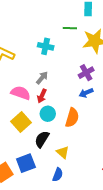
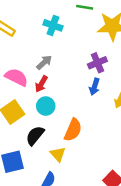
blue arrow: (86, 93) -> (94, 87), turned -56
orange semicircle: (72, 118) -> (73, 130), moved

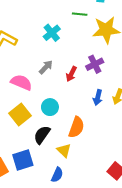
cyan cross: (53, 25) -> (52, 33), turned 35
red arrow: (41, 84) -> (71, 74), moved
blue arrow: (94, 87) -> (98, 97), moved

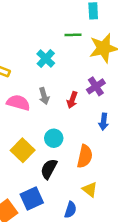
gray arrow: (46, 67) -> (44, 96), turned 128
pink semicircle: (21, 82) -> (18, 103), moved
yellow triangle: (64, 150) -> (90, 189), moved

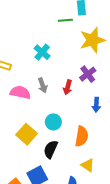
green line: (73, 35) -> (65, 20), moved

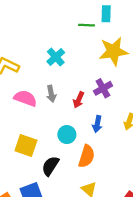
blue arrow: (96, 105) -> (97, 124), moved
cyan circle: (53, 122) -> (67, 135), moved
yellow square: (27, 134) -> (26, 145), turned -30

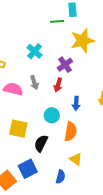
purple cross: (103, 88) -> (65, 65), moved

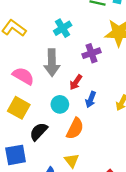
gray arrow: (34, 83) -> (52, 63), size x1.6
red arrow: (58, 85) -> (76, 82), moved
pink semicircle: (13, 89) -> (23, 76), moved

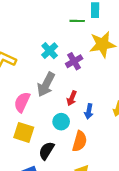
purple cross: (92, 53) -> (74, 61), moved
gray arrow: (52, 63) -> (46, 85), turned 40
pink semicircle: (23, 76) -> (22, 102), turned -84

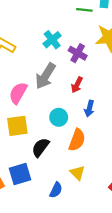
purple cross: (74, 61) -> (78, 53), turned -35
red arrow: (72, 98) -> (77, 85), moved
yellow square: (24, 132) -> (17, 126), turned -30

